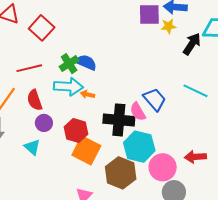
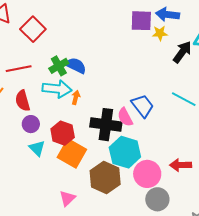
orange arrow: (88, 94) -> (76, 98), turned 88
cyan triangle: (32, 147) -> (37, 148), moved

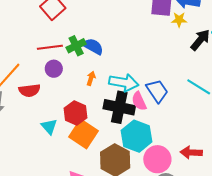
red line: (19, 69) -> (50, 47), moved
cyan arrow: (57, 89) -> (124, 83), moved
red semicircle: (23, 101) -> (30, 90), moved, turned -85
purple circle: (31, 124) -> (54, 69), moved

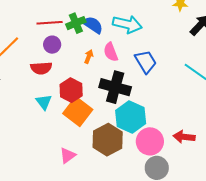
cyan arrow: (124, 83) -> (127, 24), moved
red semicircle: (30, 90) -> (41, 68), moved
blue trapezoid: (157, 91) -> (146, 62), moved
pink semicircle: (139, 101) -> (111, 52), moved

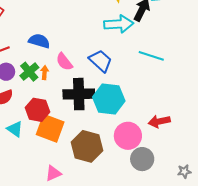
green cross: (76, 23) -> (29, 72), moved
cyan arrow: (127, 24) -> (119, 24), moved
cyan hexagon: (131, 117) -> (109, 99), moved
pink triangle: (68, 155) -> (53, 173), turned 30

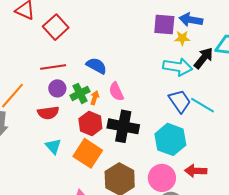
blue trapezoid: (100, 61) -> (180, 101), moved
cyan hexagon: (109, 99) -> (170, 139), moved
red hexagon: (38, 110) -> (90, 123), moved

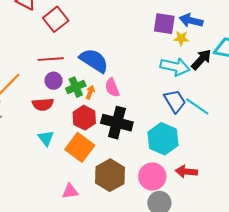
blue semicircle: (96, 66) -> (94, 60), size x1.4

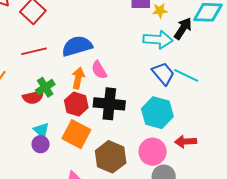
blue semicircle: (94, 60) -> (77, 46), turned -40
purple circle: (54, 81) -> (41, 144), moved
green cross: (76, 87) -> (45, 87), moved
orange arrow: (90, 92) -> (78, 78), size x1.5

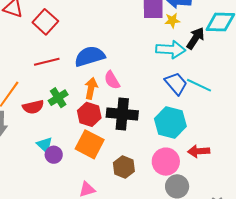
red semicircle: (33, 97) -> (33, 107), moved
cyan triangle: (41, 130) -> (45, 145), moved
brown hexagon: (111, 157) -> (124, 167), size x0.7

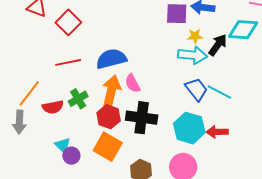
yellow star: (172, 20) -> (195, 36), moved
orange arrow: (91, 88) -> (111, 91), size x1.4
red arrow: (199, 151) -> (217, 132), moved

